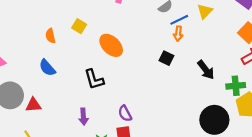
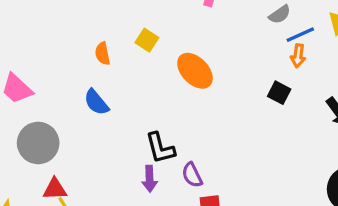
black L-shape: (94, 79) -> (160, 148), moved
red triangle: (33, 105) -> (55, 189), moved
purple semicircle: (125, 113) -> (192, 175), moved

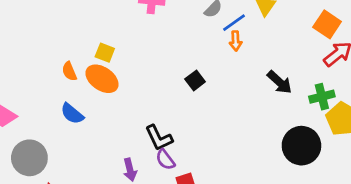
orange ellipse: (195, 71) -> (102, 79), moved
black square: (279, 93) -> (195, 80), moved, turned 36
black L-shape: (160, 148) -> (159, 138), moved

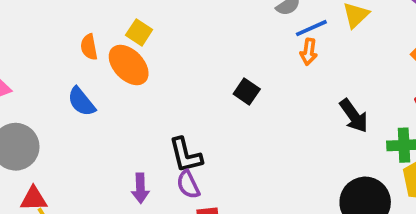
black square: (195, 80) -> (247, 92), turned -30

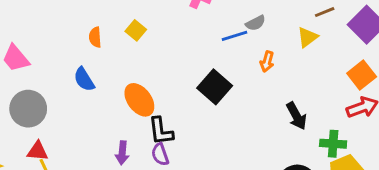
blue line: (311, 28) -> (234, 36), moved
orange ellipse: (129, 65) -> (139, 100), moved
black square: (247, 92) -> (215, 87), size x1.6

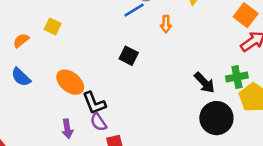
orange semicircle: (95, 37) -> (21, 40), turned 70
black square: (215, 87) -> (129, 56), size x0.7
black arrow: (296, 116) -> (204, 83), moved

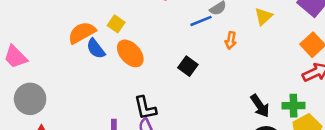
orange semicircle: (21, 40) -> (82, 33), size x1.6
blue semicircle: (21, 77) -> (96, 49), moved
orange ellipse: (70, 82) -> (130, 53), moved

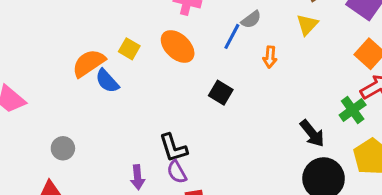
blue line: (201, 21) -> (232, 36), turned -35
orange ellipse: (130, 53) -> (178, 46), moved
gray circle: (30, 99) -> (63, 148), moved, size x0.6
green cross: (294, 106) -> (353, 110), moved, turned -30

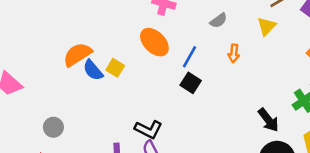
blue line: (232, 36) -> (189, 57), moved
yellow square: (129, 49) -> (115, 68), moved
black L-shape: (173, 148) -> (148, 129), turned -48

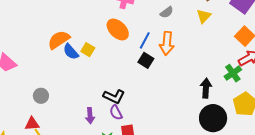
orange arrow: (234, 53) -> (167, 43), moved, size x1.6
black arrow: (268, 120) -> (206, 88), turned -138

